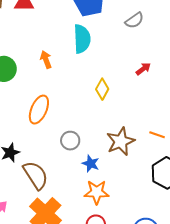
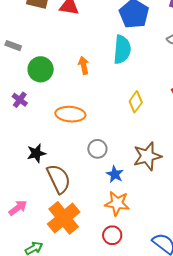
orange ellipse: (39, 110) -> (70, 114), turned 64

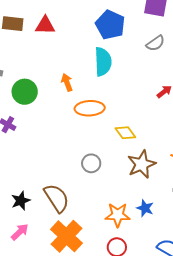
yellow diamond: (136, 102) -> (125, 133), moved, turned -65
orange ellipse: (70, 114) -> (90, 108), moved
black star: (36, 153) -> (21, 201), moved
blue star: (115, 174) -> (145, 208), moved

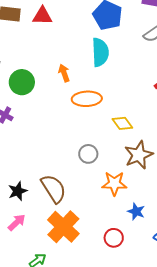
blue star: (145, 208) -> (136, 211), moved
orange star: (118, 215) -> (114, 183), moved

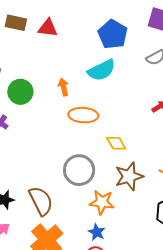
cyan semicircle: (100, 52) -> (102, 70), turned 60
gray circle: (88, 154) -> (79, 170), size x1.6
blue star: (136, 211) -> (97, 232), moved

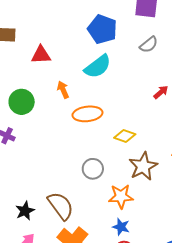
red triangle: (48, 28) -> (41, 55), moved
yellow diamond: (116, 143) -> (125, 136), turned -30
gray circle: (79, 170) -> (93, 169), size x0.7

